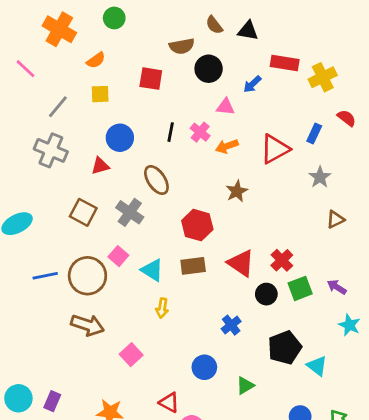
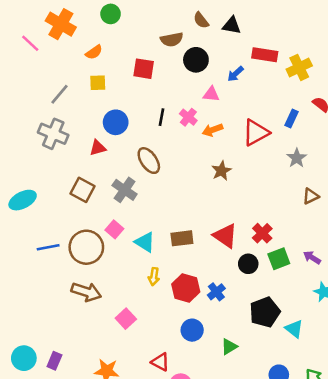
pink line: (25, 69) -> (30, 43), moved
red hexagon: (197, 225) -> (186, 288), moved

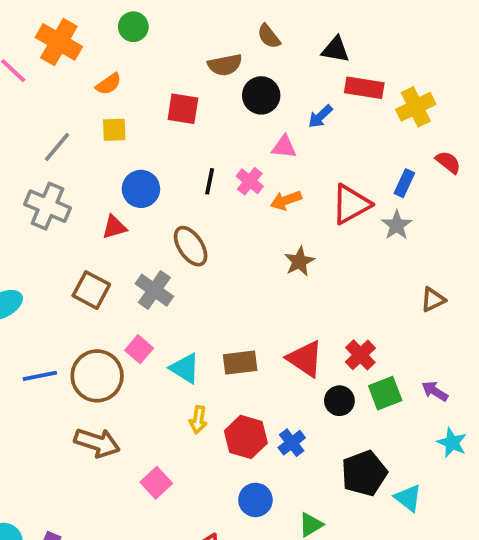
black triangle: (232, 25) -> (336, 50), moved
gray star: (297, 158) -> (397, 225), moved

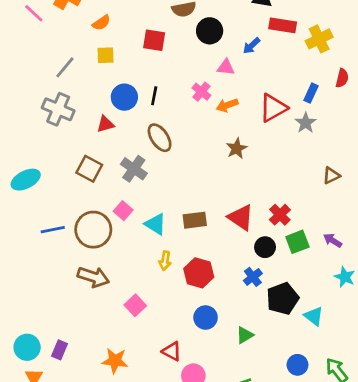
red semicircle: (448, 162) -> (342, 78), turned 66
black line: (210, 181) -> (154, 96), moved
blue cross: (292, 443) -> (253, 277), moved

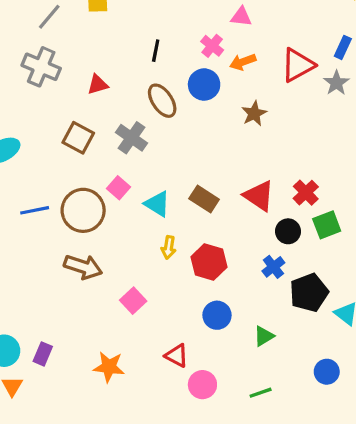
blue circle: (124, 97) -> (204, 85), moved
brown rectangle: (195, 220) -> (204, 199), turned 40

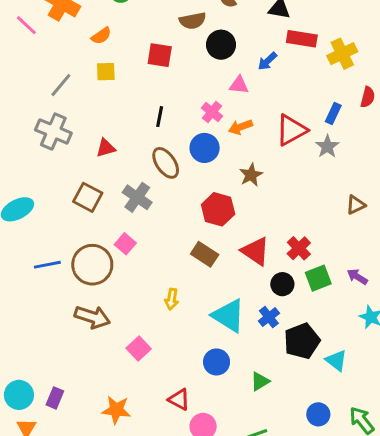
cyan triangle: (157, 204) -> (228, 316), moved, size x1.4
red hexagon: (209, 262) -> (218, 209), moved

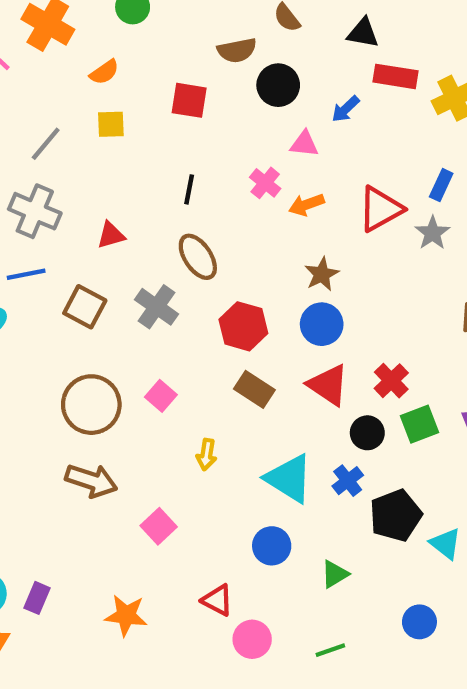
blue circle: (205, 148) -> (322, 324), moved
red hexagon: (218, 209) -> (243, 326), moved
pink square: (125, 244) -> (161, 396), moved
blue line: (47, 265) -> (26, 274), moved

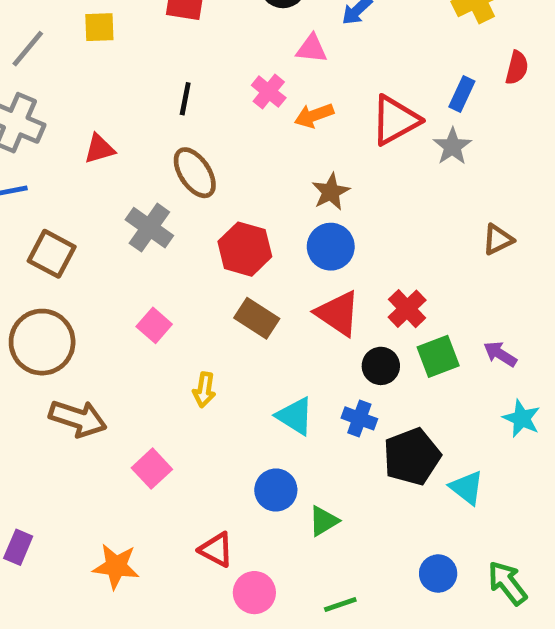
brown square: (85, 307) -> (52, 254), moved
brown circle: (91, 405) -> (42, 342), moved
cyan triangle: (289, 478) -> (295, 416), size x0.7
blue cross: (348, 481) -> (359, 418), turned -32
green triangle: (335, 574) -> (324, 521), moved

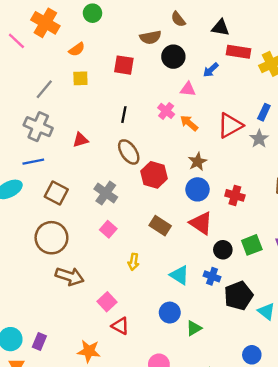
orange arrow: (314, 115) -> (189, 123), turned 60
gray cross: (149, 228) -> (106, 193), moved
red hexagon: (245, 249) -> (154, 175), moved
red cross: (407, 309) -> (235, 195), moved, turned -30
red triangle: (216, 550) -> (120, 326), moved

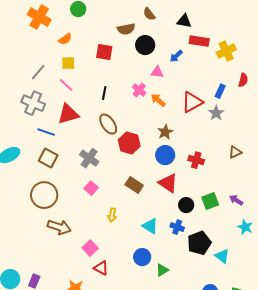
pink line: (16, 41) -> (66, 85), moved
red triangle: (80, 140) -> (68, 114), size x1.6
blue line: (33, 162) -> (46, 132), moved, turned 30

